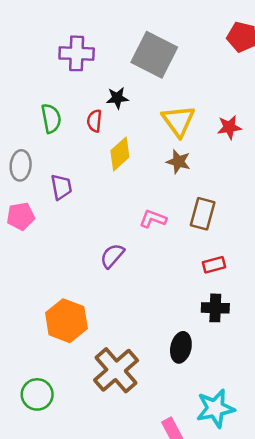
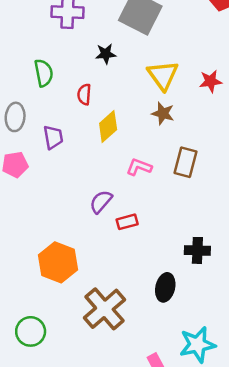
red semicircle: (94, 121) -> (84, 94), moved
yellow diamond: (120, 154) -> (108, 126), moved
red rectangle: (214, 265) -> (127, 222), moved

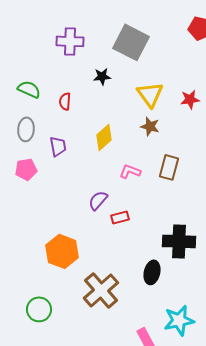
green semicircle: (44, 73) -> (29, 89), moved, turned -55
red semicircle: (84, 94) -> (65, 101), moved
black cross: (197, 250) -> (179, 241), size x1.5

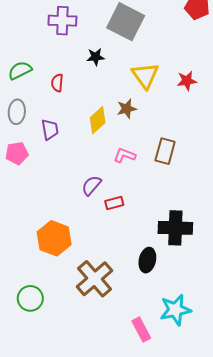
green semicircle: (29, 89) -> (20, 70), turned -50
brown star: (150, 126) -> (127, 109), moved, turned -30

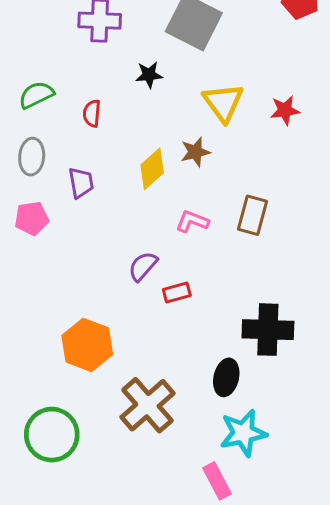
green circle: (30, 298) -> (52, 435), size x1.4
cyan star: (175, 310) -> (243, 433), moved

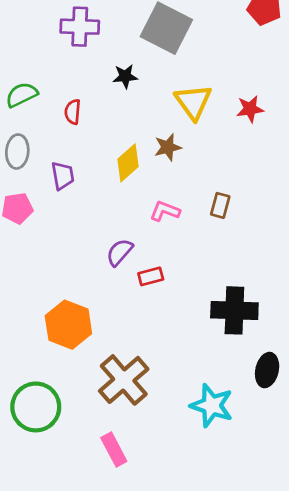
brown rectangle: (253, 215) -> (220, 205), size x0.7
black ellipse: (226, 377) -> (267, 370), moved
cyan star: (243, 433) -> (212, 406), turned 30
pink rectangle: (217, 481) -> (114, 449), moved

